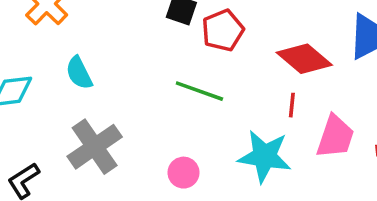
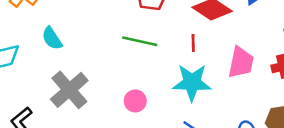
red line: (292, 105) -> (193, 43), moved

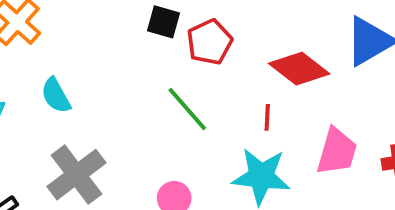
green line: (140, 41) -> (187, 109), turned 32

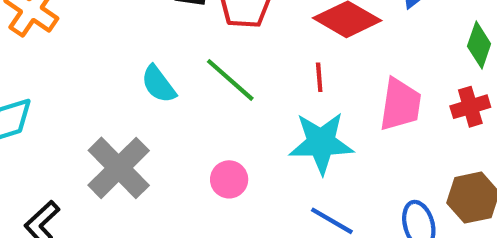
cyan semicircle: (56, 95) -> (159, 84), moved

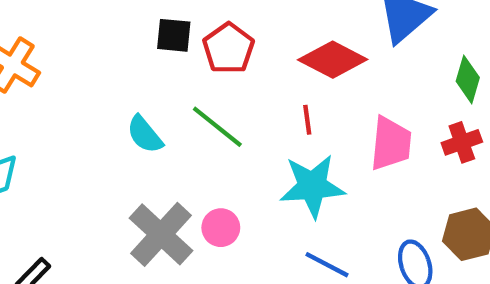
gray cross: (119, 168) -> (161, 234), moved

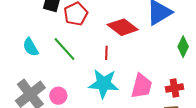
red cross: (462, 142) -> (174, 88), moved
pink trapezoid: (391, 144) -> (142, 86), moved

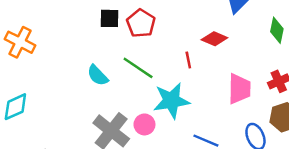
red diamond: (123, 27) -> (214, 39), moved, size x0.7
cyan star: (104, 84) -> (171, 101), moved

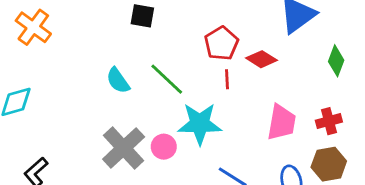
red pentagon: (141, 23) -> (221, 43), moved

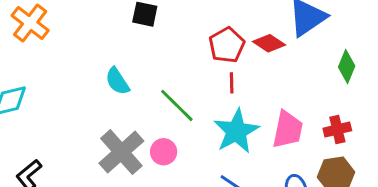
red diamond: (262, 59) -> (269, 43), moved
green line: (167, 79) -> (177, 105), moved
cyan star: (200, 124) -> (236, 131), moved, turned -30

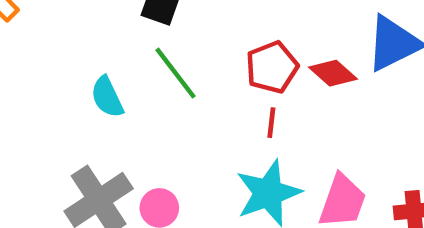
green line: (177, 105) -> (175, 73), moved

